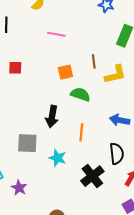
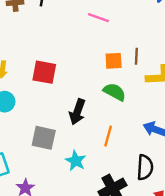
red square: (15, 68) -> (44, 72), moved, size x1.5
orange square: (65, 72) -> (114, 61), moved

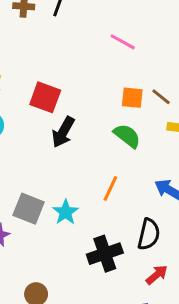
brown line: (136, 56) -> (161, 97), turned -63
black arrow: (77, 112) -> (63, 132), moved
gray square: (44, 138) -> (29, 209), moved

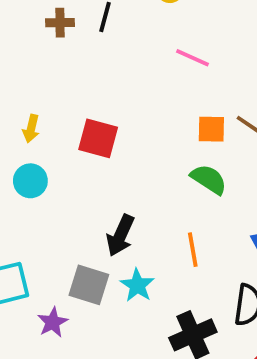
black arrow: (63, 132) -> (120, 235), moved
orange line: (110, 188) -> (193, 250), turned -30

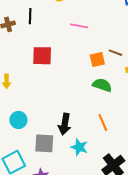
red square: (98, 138) -> (42, 56), moved
cyan circle: (30, 181) -> (18, 120), moved
gray square: (89, 285) -> (44, 143), moved

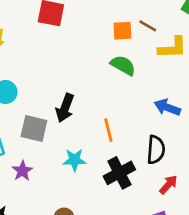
orange line: (103, 122) -> (108, 130), moved
cyan star: (79, 147) -> (74, 160), moved, turned -30

